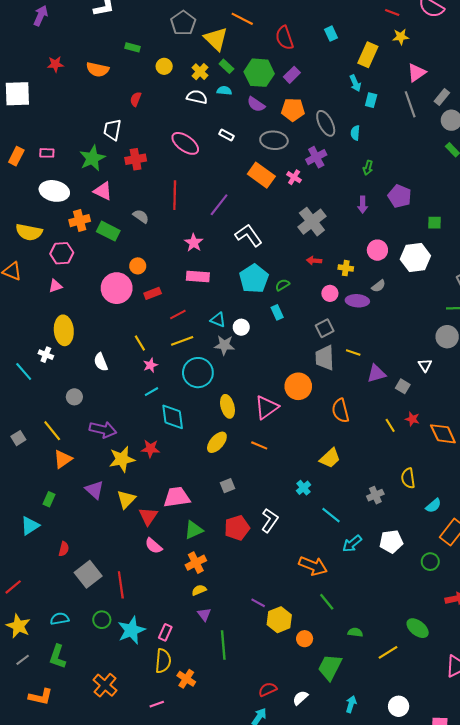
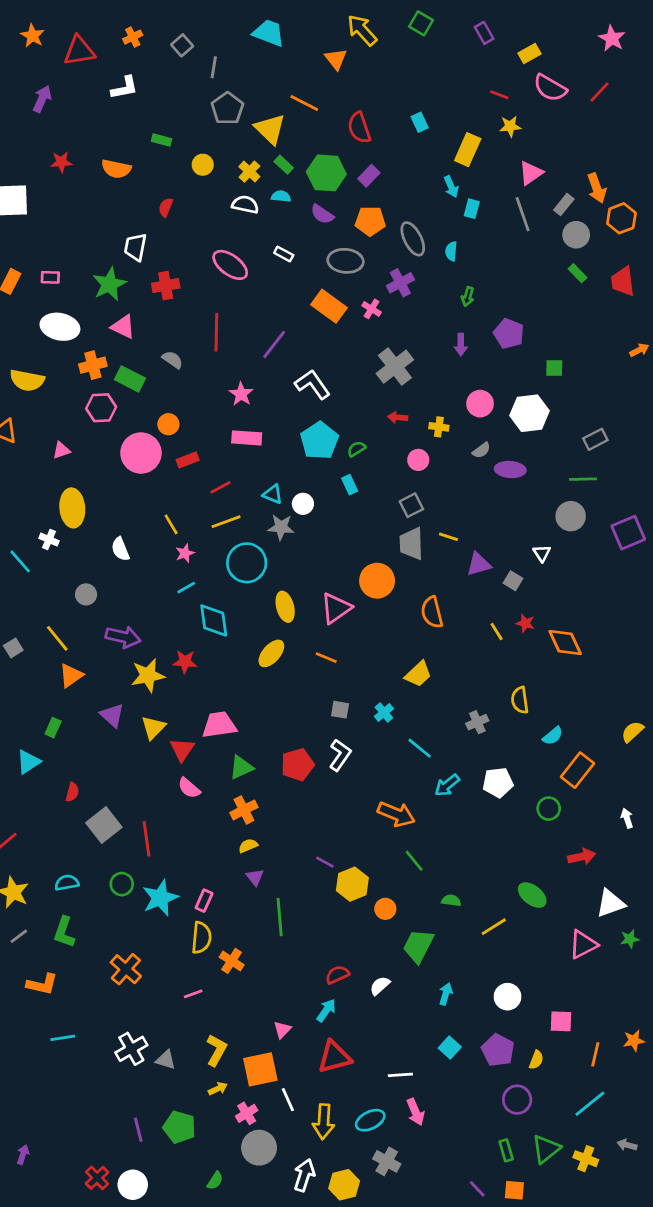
pink hexagon: (62, 253) -> (101, 408), moved
purple ellipse: (357, 301) -> (510, 470), moved
gray square: (227, 486) -> (340, 710), moved, turned 32

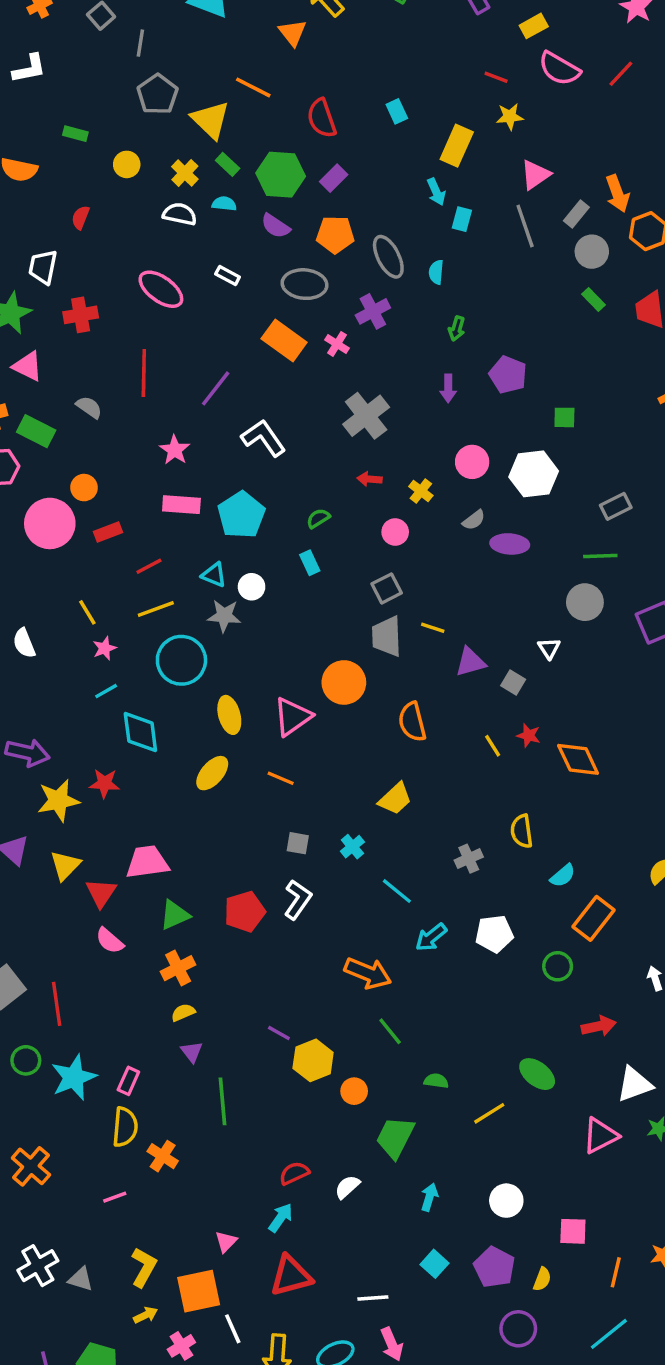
yellow cross: (439, 427) -> (421, 491), turned 30
cyan pentagon: (319, 441) -> (241, 515), moved

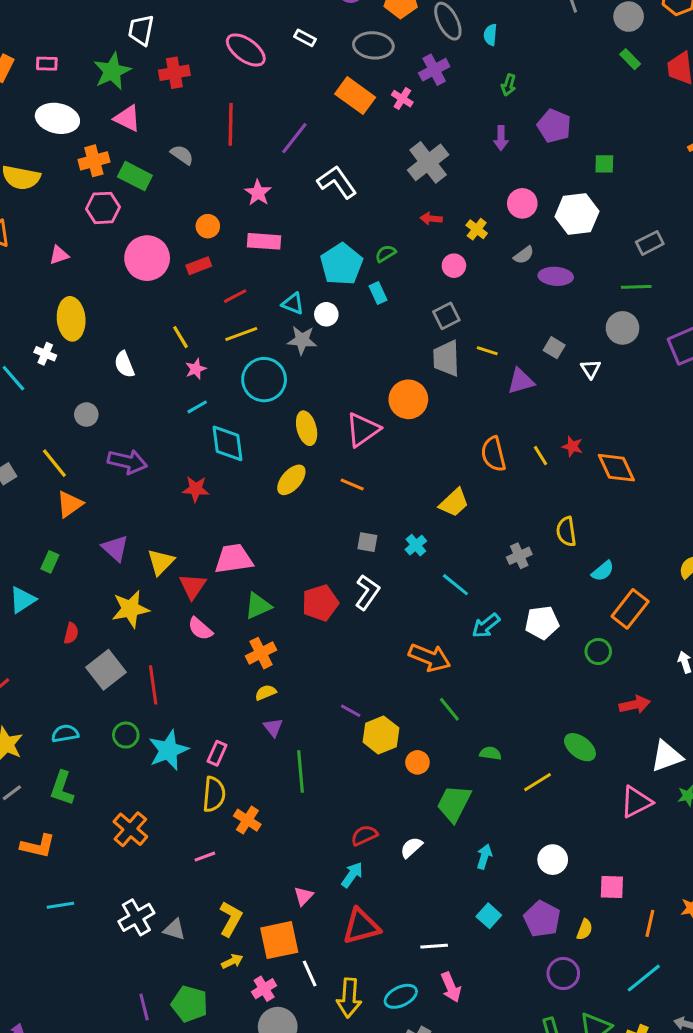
orange circle: (84, 488) -> (208, 226), moved
cyan pentagon: (241, 515) -> (342, 264), moved
gray square: (513, 682) -> (554, 348), moved
orange semicircle: (412, 722) -> (493, 454), moved
yellow star: (58, 800) -> (130, 609), moved

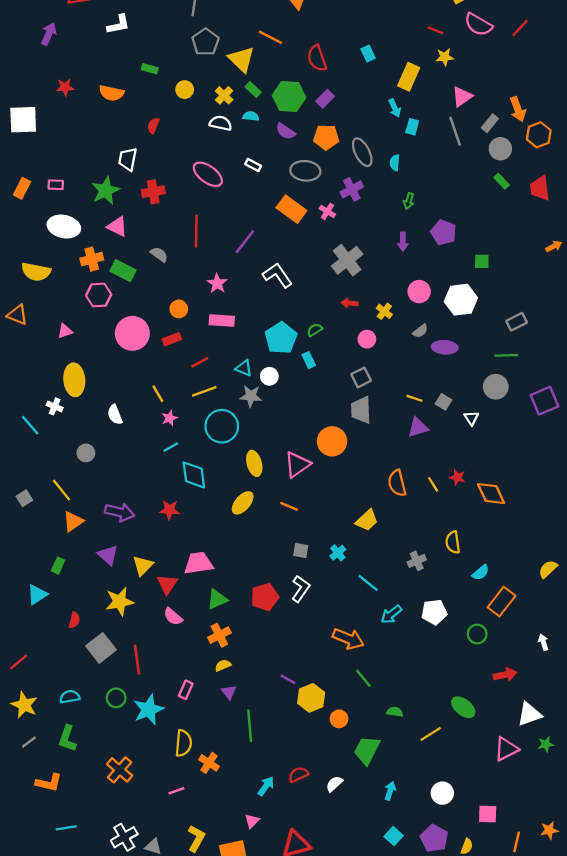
yellow line: (487, 351) -> (414, 398), moved
purple arrow: (127, 462) -> (120, 512), moved
pink rectangle: (217, 753) -> (186, 690), moved
cyan arrow: (352, 875) -> (266, 786), moved

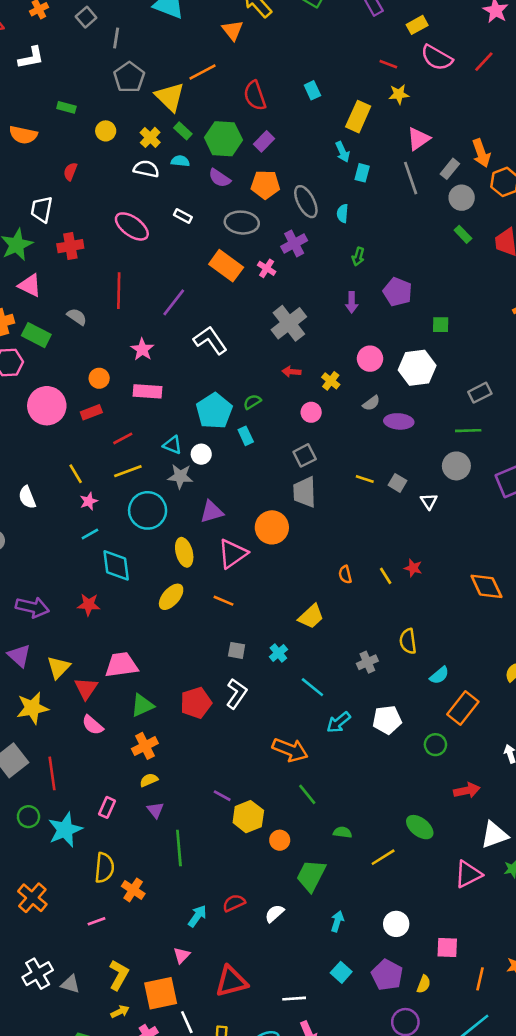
orange line: (271, 37) -> (203, 72), turned -55
purple triangle: (418, 427) -> (212, 512), moved
orange semicircle: (397, 483) -> (345, 575), size x0.6
orange diamond: (491, 494) -> (486, 586), moved

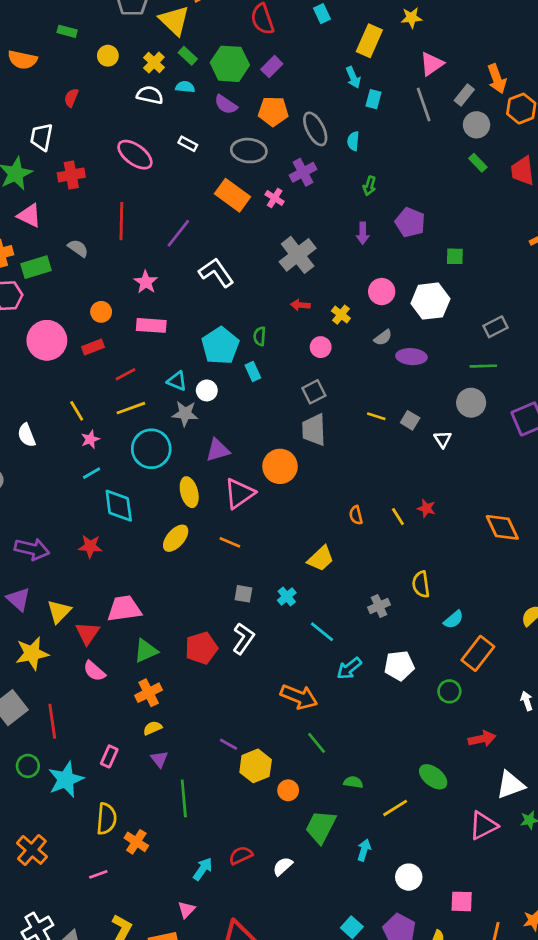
green rectangle: (36, 335) -> (36, 267), turned -44
green semicircle: (252, 402) -> (260, 336), turned -54
cyan arrow: (337, 921) -> (364, 850), moved

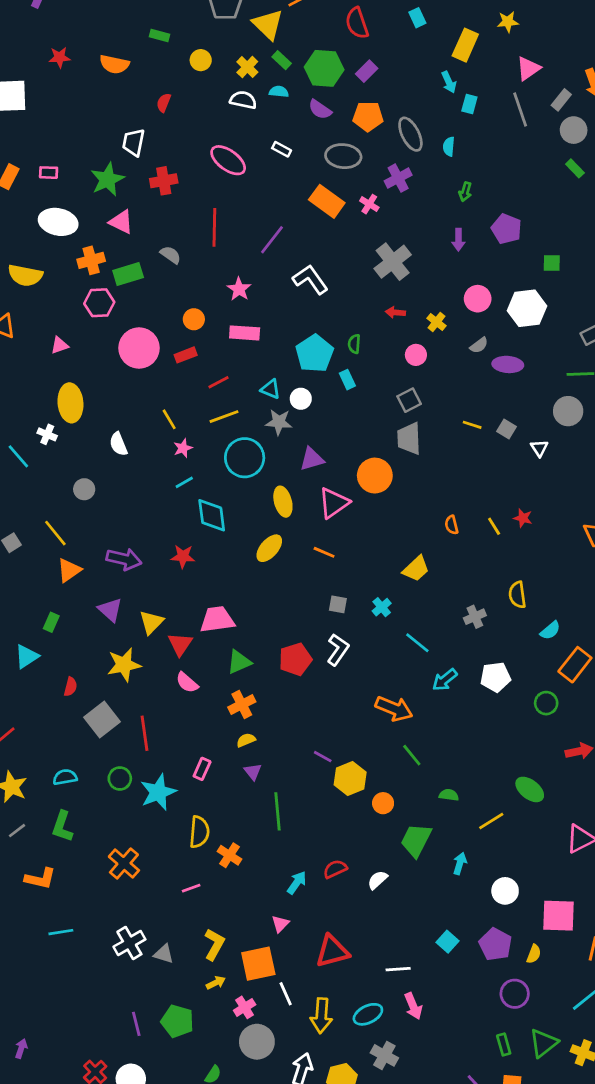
pink square: (462, 901) -> (559, 916), size x1.5

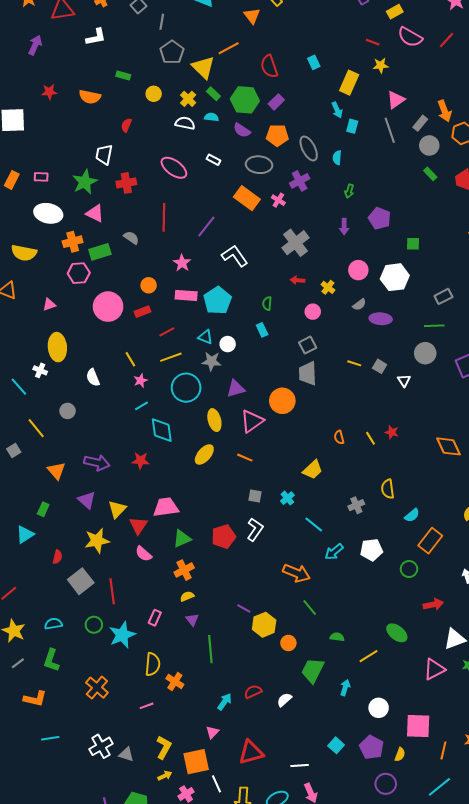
cyan pentagon: (314, 354) -> (217, 300), moved
yellow line: (55, 533) -> (36, 428), moved
orange triangle: (69, 570) -> (56, 471), turned -36

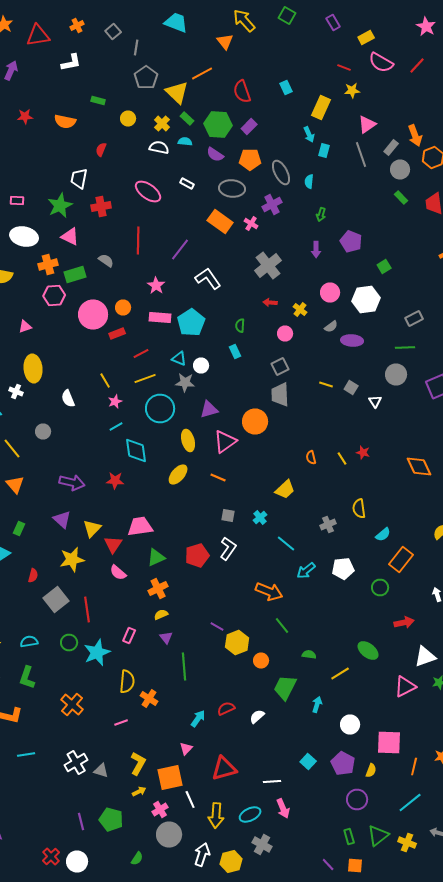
green square: (413, 244) -> (384, 266), turned -32
pink circle: (108, 307) -> (93, 314), moved
orange triangle: (56, 471) -> (15, 484), moved

